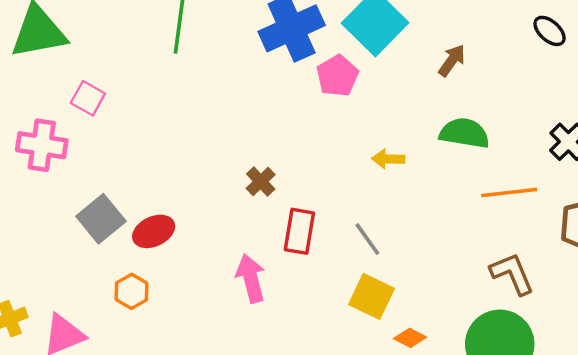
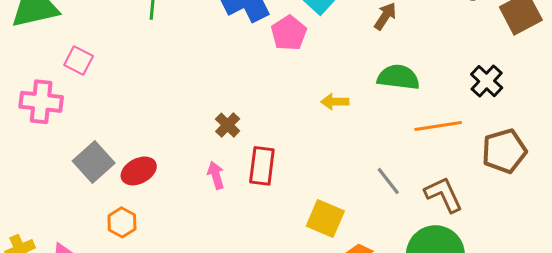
gray line: (367, 239) -> (388, 181), moved
pink arrow: (251, 278) -> (216, 175), moved, size x0.7

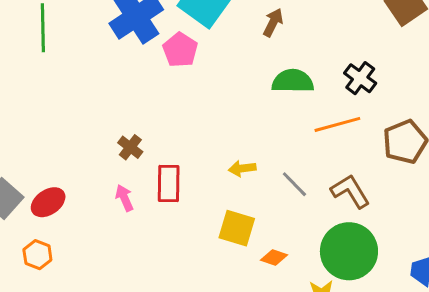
black cross: (487, 81) -> (360, 78), moved
yellow arrow: (335, 102) -> (242, 168), moved

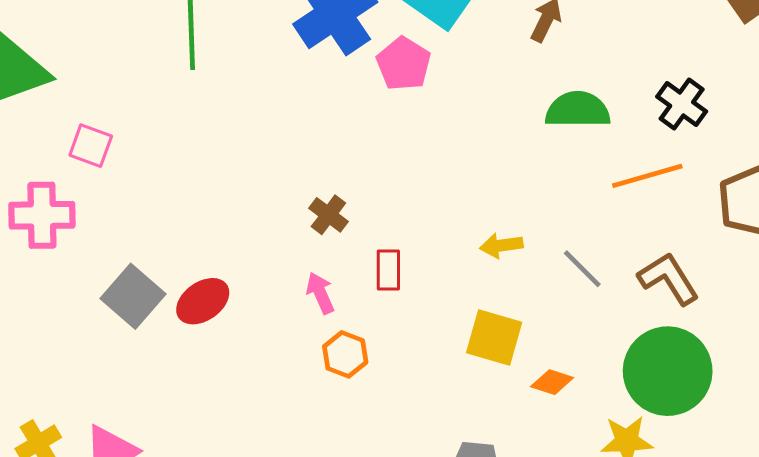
red rectangle: (169, 184) -> (388, 270), size x0.7
orange hexagon: (37, 255) -> (345, 354), moved

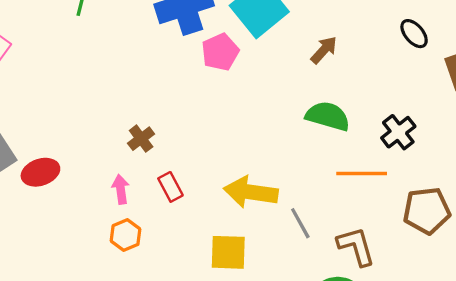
yellow arrow: (501, 245) -> (251, 192), size x1.8
red rectangle: (388, 270) -> (170, 187), turned -44
yellow square: (494, 338) -> (228, 252), turned -30

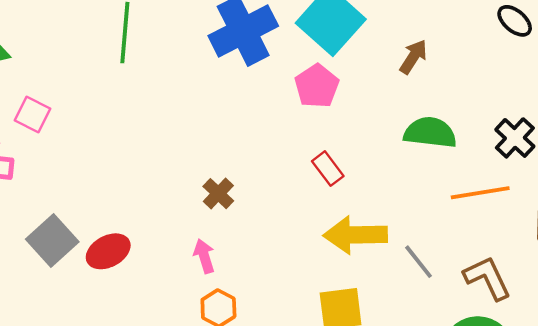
pink pentagon: (220, 52) -> (317, 86), moved
red rectangle: (170, 187) -> (328, 169), moved

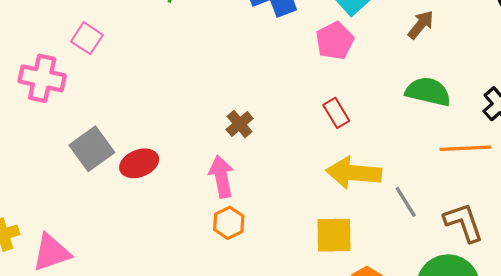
pink arrow: (204, 256) -> (221, 177), size x1.4

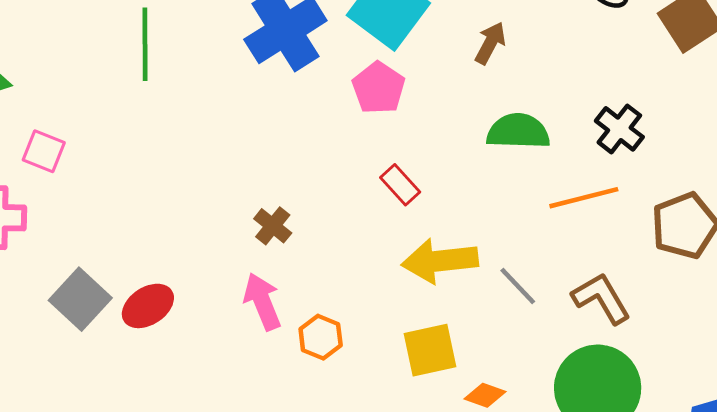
orange hexagon: (229, 223) -> (321, 337), moved

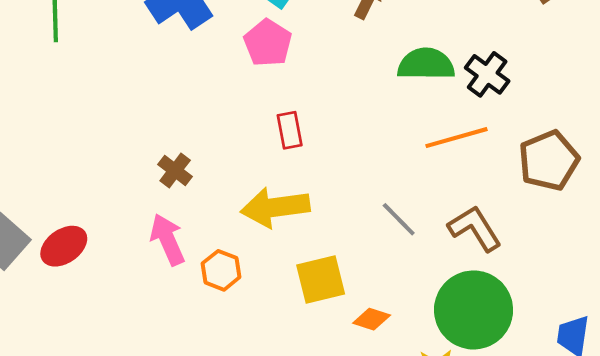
green semicircle: (518, 131) -> (426, 64), moved
red rectangle: (400, 185) -> (290, 130), turned 33
yellow arrow: (440, 261) -> (275, 207), moved

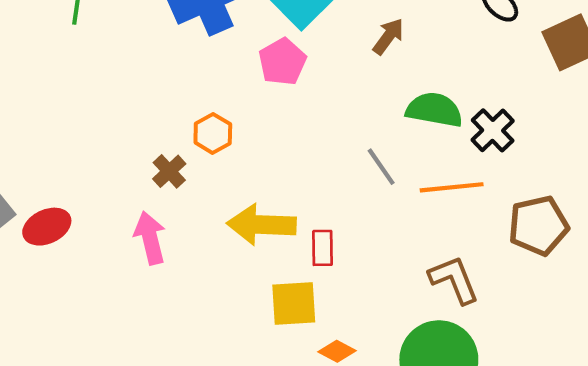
red rectangle: (290, 130) -> (322, 248), moved
gray line: (399, 219) -> (381, 167), moved
orange hexagon: (221, 270) -> (213, 133), moved

